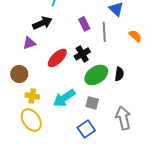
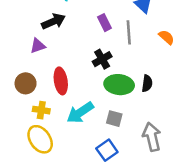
red ellipse: (57, 58) -> (61, 81), moved, turned -55
green ellipse: (96, 75) -> (119, 85), turned 40

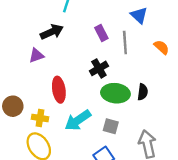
brown circle: (26, 83) -> (13, 106), moved

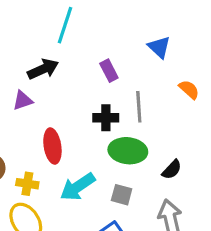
gray line: (125, 42) -> (139, 107), moved
black cross: (99, 68) -> (106, 118), turned 30
black semicircle: (143, 92) -> (172, 170), moved, turned 35

